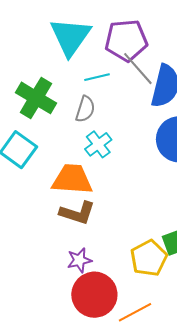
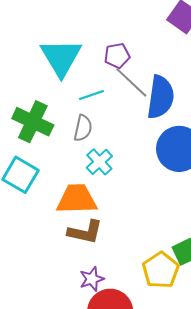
purple pentagon: (126, 40) -> (117, 56), size x0.6

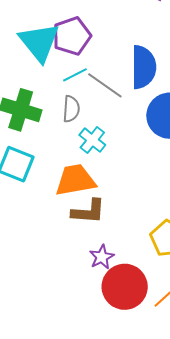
purple pentagon: (117, 56) -> (72, 36), moved, size x1.5
gray line: (131, 82) -> (105, 85), moved

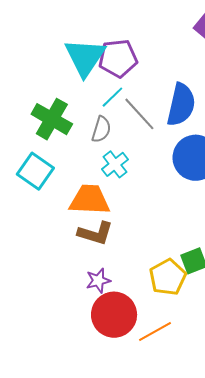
cyan line: (75, 75) -> (112, 97), turned -30

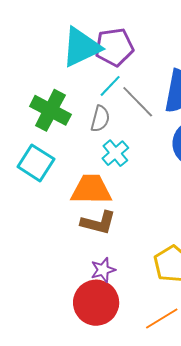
cyan triangle: (85, 57) -> (81, 47), turned 33
red circle: (114, 315) -> (96, 303), moved

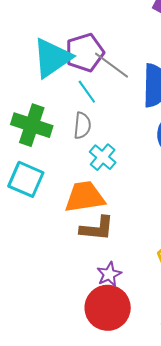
cyan line: (110, 86) -> (87, 92), turned -70
gray line: (138, 102) -> (112, 65), moved

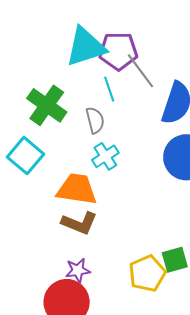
gray semicircle: (82, 126) -> (95, 120), turned -36

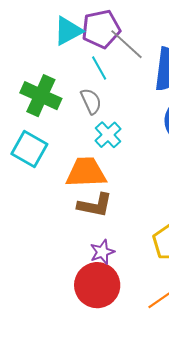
cyan triangle: (86, 47) -> (68, 31), size x0.7

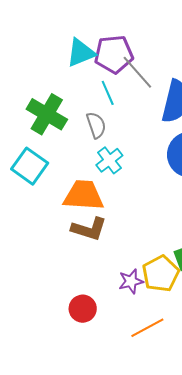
purple star: (102, 252) -> (131, 281), moved
red circle: (97, 285) -> (83, 309), size x0.6

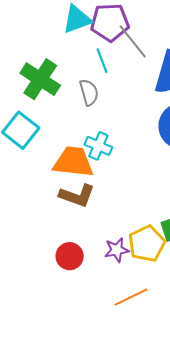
cyan cross: (109, 160) -> (98, 146), moved, turned -32
red circle: (83, 309) -> (70, 256), moved

